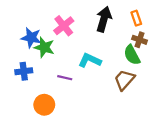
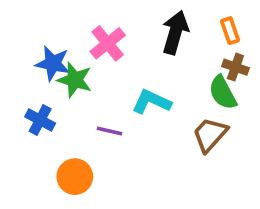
blue cross: (24, 71) -> (40, 120), turned 35

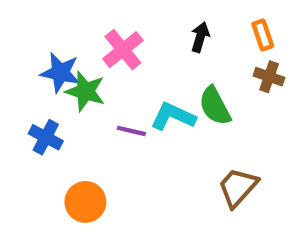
black arrow: (175, 32) -> (200, 37), size x0.6
green semicircle: (223, 93) -> (215, 106), moved
purple line: (109, 131) -> (131, 131), moved
brown trapezoid: (210, 135) -> (238, 187), moved

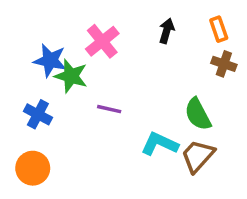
green semicircle: (215, 106) -> (198, 114), moved
cyan L-shape: (173, 116) -> (160, 144), moved
orange circle: (85, 202) -> (33, 168), moved

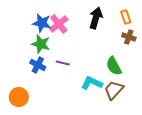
black arrow: (167, 31) -> (96, 18), size x1.5
blue star: (50, 60) -> (42, 23), moved
blue cross: (38, 114) -> (38, 65), moved

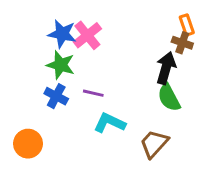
black arrow: (96, 18) -> (166, 68), moved
brown cross: (129, 37) -> (182, 43), moved
cyan L-shape: (92, 83) -> (110, 123), moved
brown trapezoid: (114, 90) -> (154, 144), moved

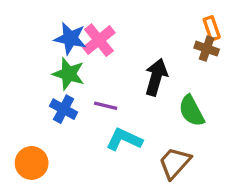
black arrow: (166, 68) -> (156, 77), moved

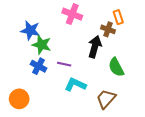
orange rectangle: (212, 28) -> (118, 17), moved
blue star: (70, 38) -> (30, 30), moved
pink cross: (99, 40) -> (72, 14), moved, turned -30
brown cross: (207, 49) -> (108, 29), moved

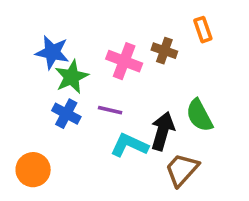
pink cross: (72, 14) -> (124, 61), moved
brown cross: (108, 29) -> (164, 51), moved
green star: (42, 45) -> (72, 77), turned 30
black arrow: (95, 47) -> (163, 131), moved

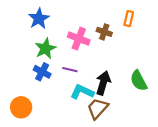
orange rectangle: (203, 30) -> (129, 19), turned 32
blue star: (52, 52) -> (39, 19), moved, turned 30
green semicircle: (199, 115) -> (139, 81), moved
brown trapezoid: (182, 170) -> (98, 108), moved

